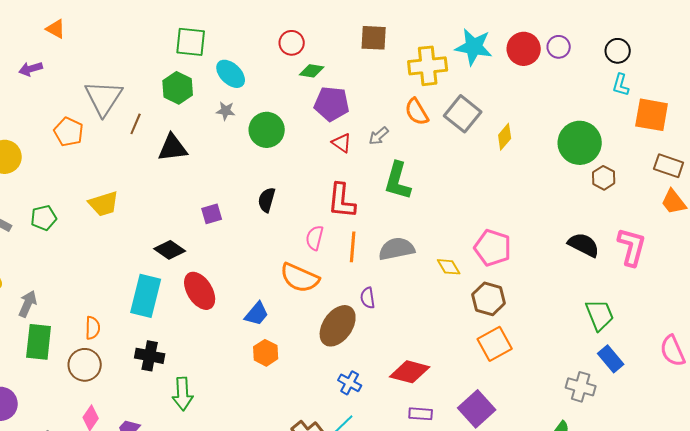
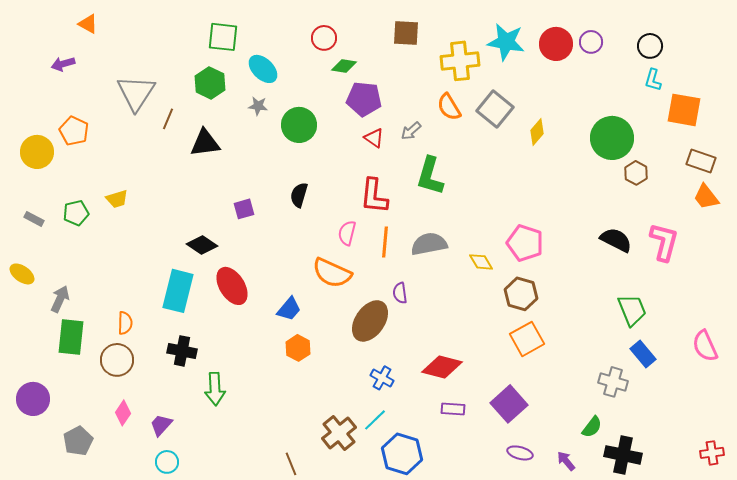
orange pentagon: (69, 132) -> (74, 131), moved
yellow trapezoid: (104, 204) -> (117, 199), moved, size x0.7

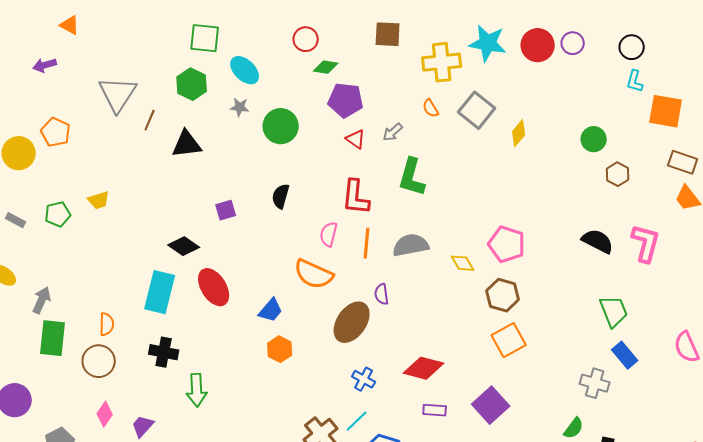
orange semicircle: (449, 107) -> (431, 108), size x0.7
green circle: (612, 138) -> (594, 139), size x0.6

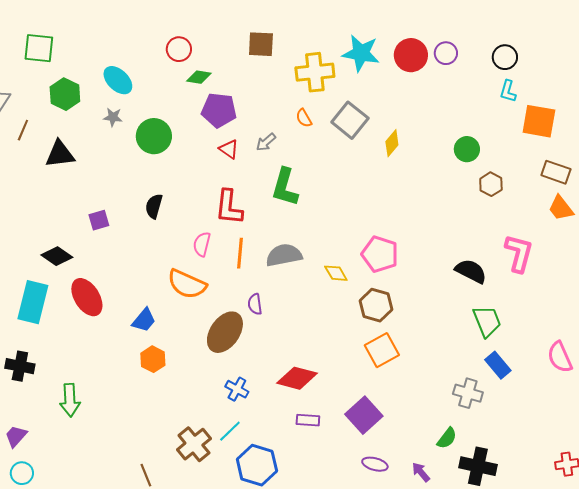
green square: (205, 38) -> (39, 48), moved
black semicircle: (598, 241) -> (471, 271), moved
black cross: (164, 352) -> (20, 366), moved

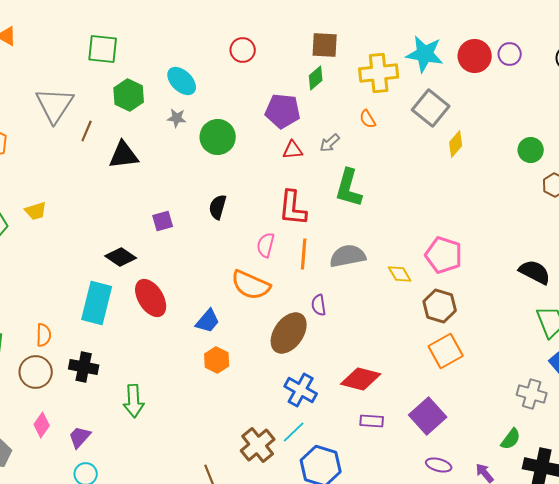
green diamond: (199, 77) -> (316, 78), moved, turned -50
gray square: (350, 120) -> (431, 108), moved
red triangle: (229, 149) -> (293, 150), turned -40
blue cross: (237, 389) -> (301, 390), size x1.4

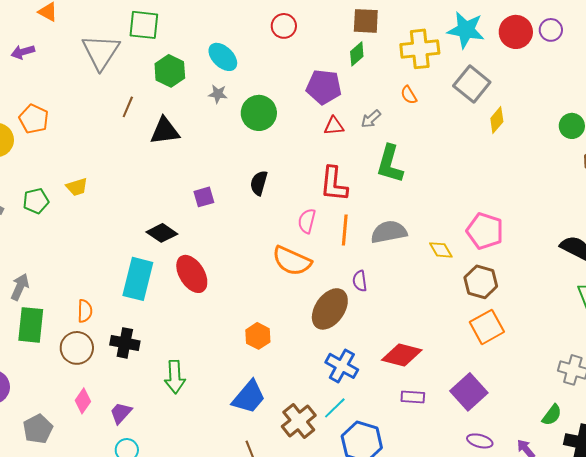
gray triangle: (55, 105) -> (101, 52), moved
blue trapezoid: (208, 321) -> (249, 397), moved, size x1.4

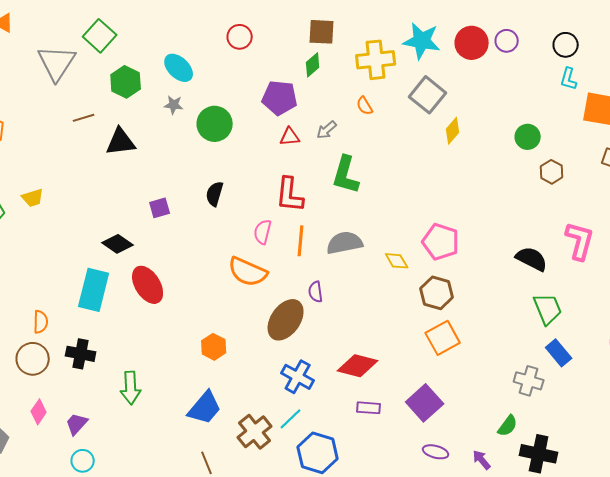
green square: (144, 25) -> (100, 36), turned 36
brown line: (128, 107) -> (84, 118), turned 50

